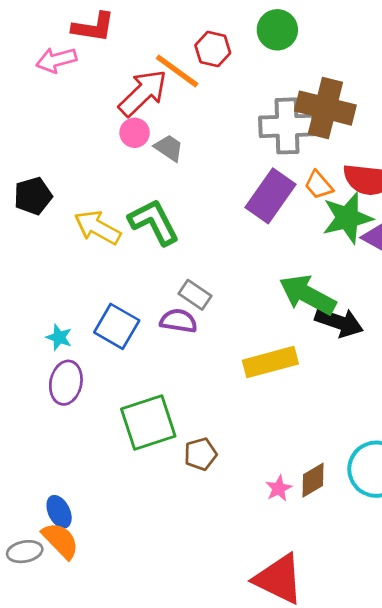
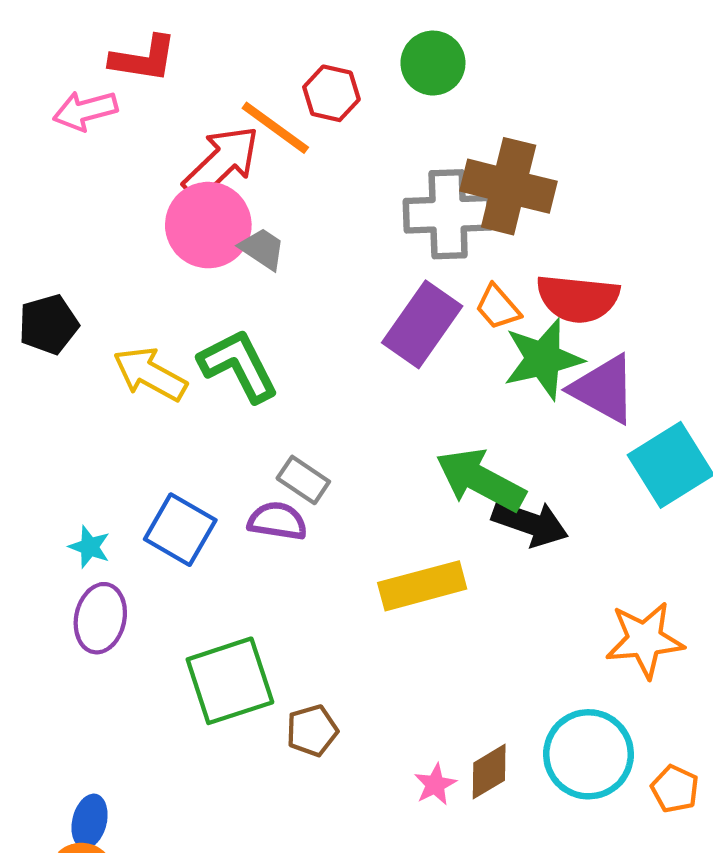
pink circle: (135, 133) -> (208, 225), size x1.8
blue ellipse: (59, 512) -> (90, 821), turned 40

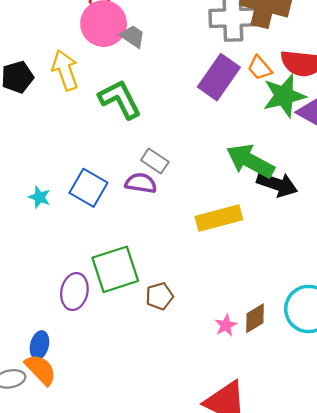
yellow arrow: (150, 374) -> (65, 70), moved, turned 42
purple ellipse: (100, 618) -> (74, 291), moved

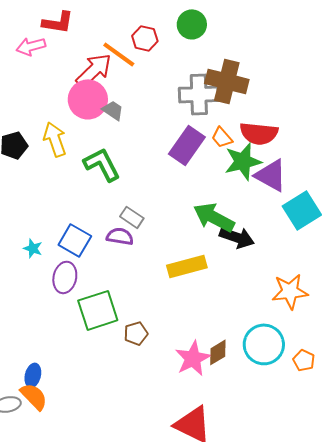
purple ellipse: (74, 291) -> (65, 277), moved
pink star: (226, 325) -> (193, 358), size x1.8

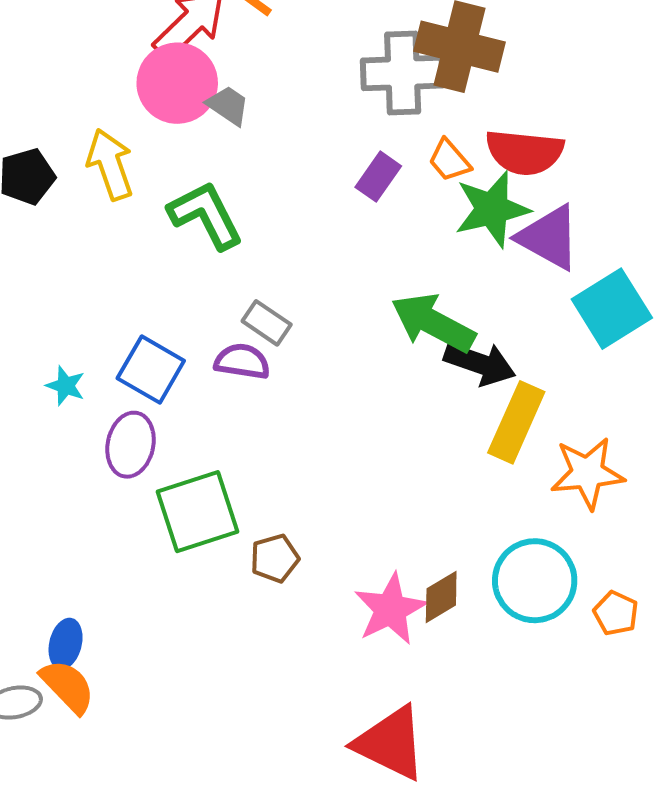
purple rectangle: (187, 145) -> (378, 177), size x0.6
yellow rectangle: (187, 266) -> (516, 422), moved, turned -51

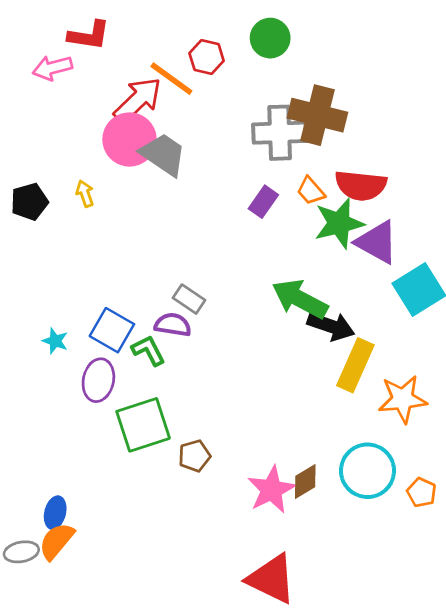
gray trapezoid: (228, 105) -> (163, 154), size x1.6
yellow arrow: (110, 164) -> (85, 194), size x0.6
green L-shape: (206, 215) -> (148, 350), moved, size x0.7
orange semicircle: (68, 686) -> (57, 541), turned -96

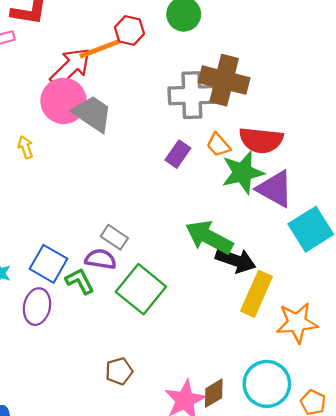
orange line: (171, 79) -> (99, 49), turned -57
green square: (143, 425) -> (141, 289), moved, turned -33

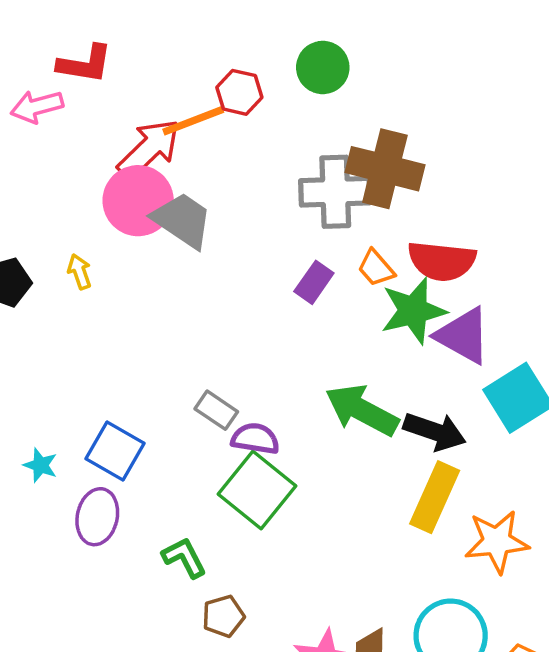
purple semicircle: (101, 259) -> (255, 439), moved
black arrow: (236, 260) -> (435, 431), moved
green L-shape: (80, 281) -> (184, 558), moved

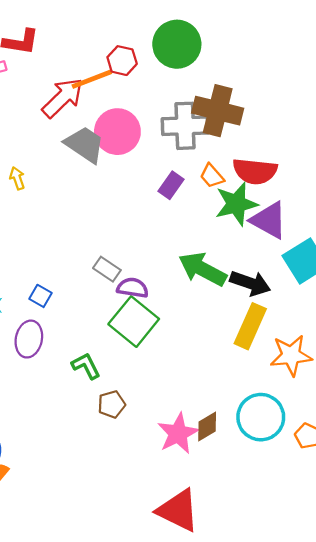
green circle: (323, 67) -> (177, 44), size x1.4
pink circle: (138, 201) -> (117, 132), moved
blue square: (115, 451) -> (41, 296), size x0.6

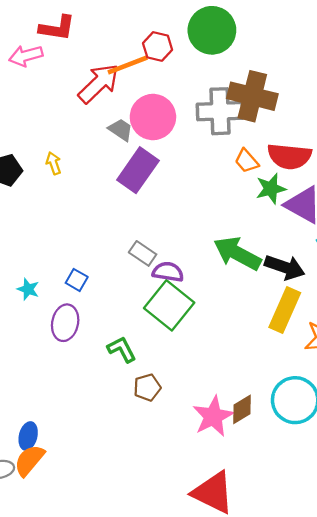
gray trapezoid: (85, 144) -> (121, 130), size x0.6
purple rectangle: (171, 185) -> (138, 170), moved, size x1.6
green star: (236, 204) -> (271, 189), size x0.7

